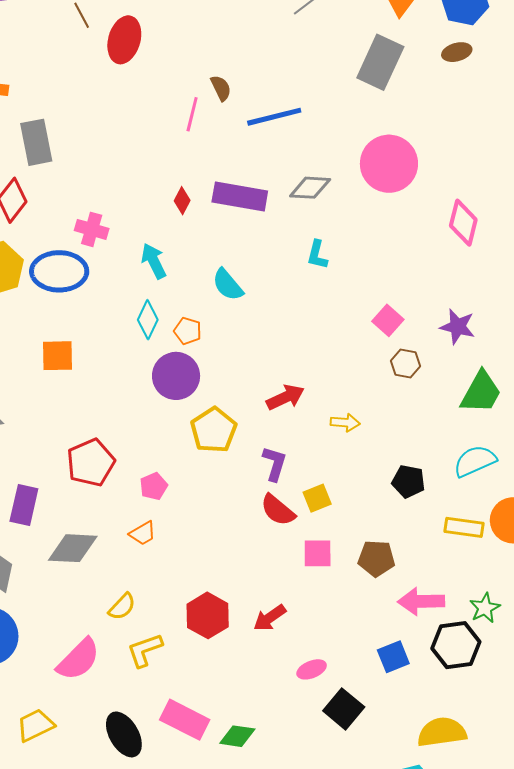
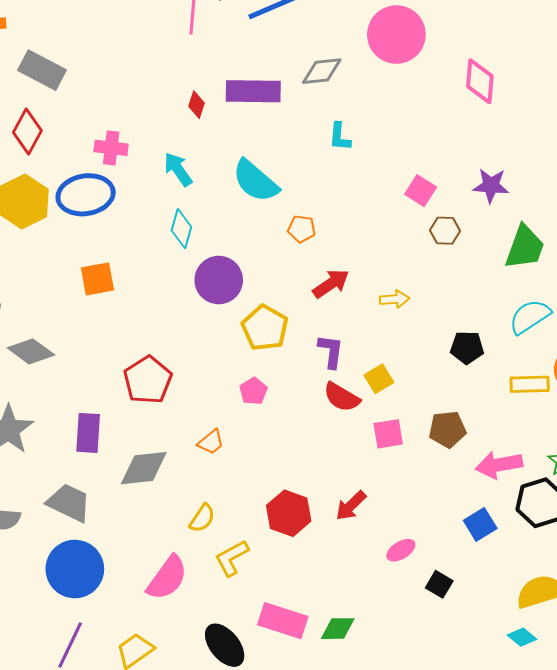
gray rectangle: (36, 142) -> (42, 70), turned -42
cyan semicircle: (228, 285) -> (255, 181), size x1.4
orange pentagon: (188, 331) -> (302, 229), moved
pink pentagon: (154, 486) -> (253, 391), moved
black square: (344, 709) -> (439, 584), size x0.7

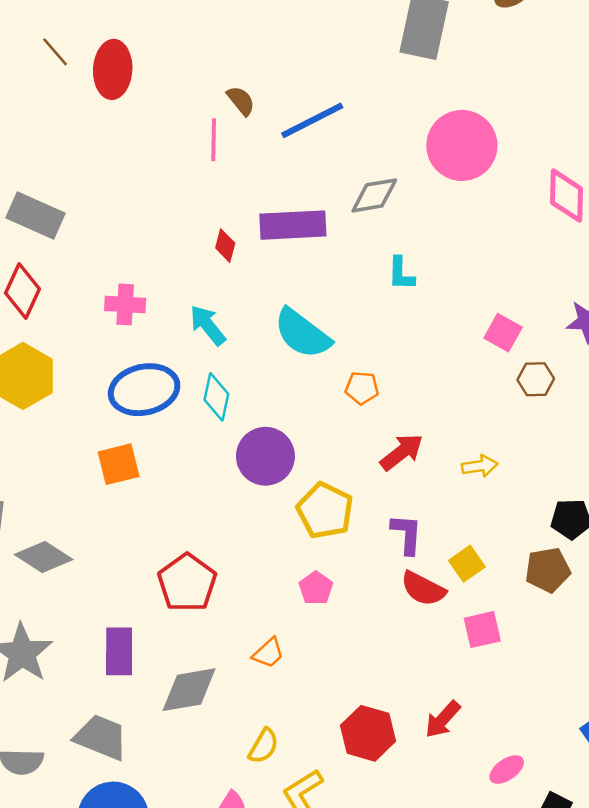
blue ellipse: (86, 195) -> (144, 390), moved
brown pentagon: (447, 429) -> (548, 570), moved

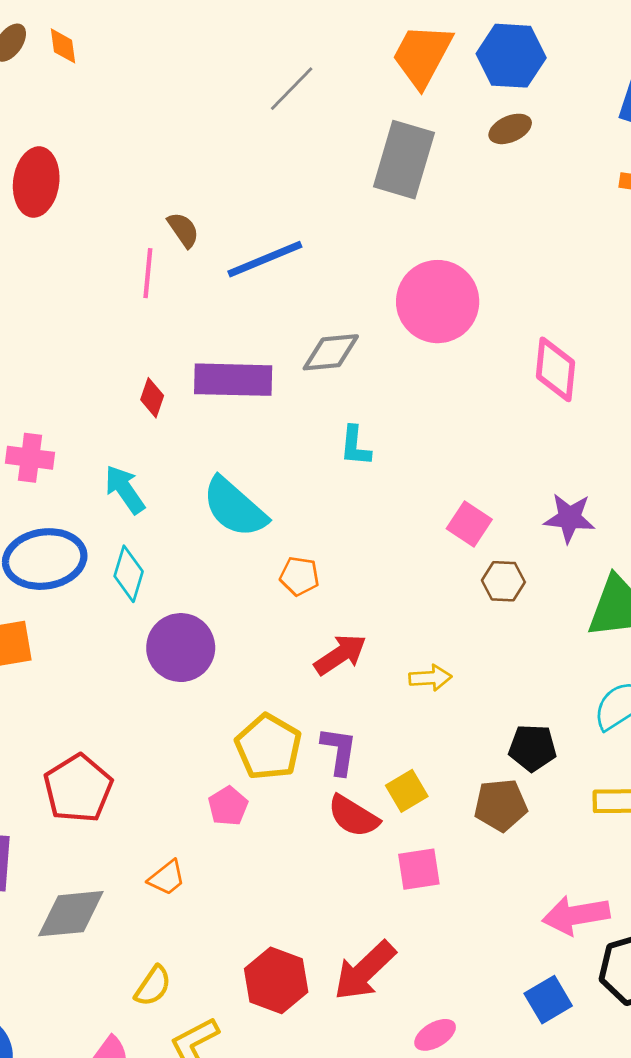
yellow pentagon: (325, 511) -> (268, 747), moved
red arrow: (443, 719) -> (365, 971), size x1.4

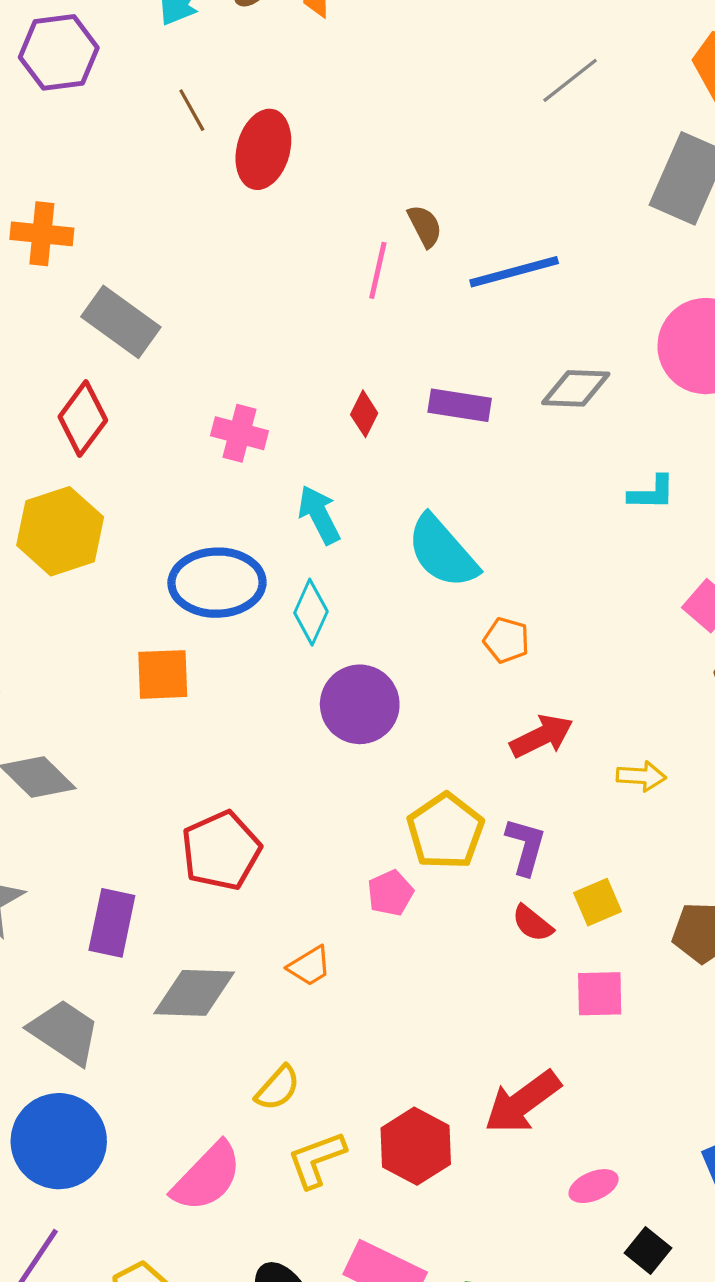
purple rectangle: (233, 380) -> (460, 405), size x0.7
cyan L-shape: (355, 446) -> (652, 493), moved, turned -102
pink cross: (30, 458) -> (240, 433), moved
red semicircle: (353, 816) -> (532, 923), size x0.7
red hexagon: (276, 980) -> (416, 1146), moved

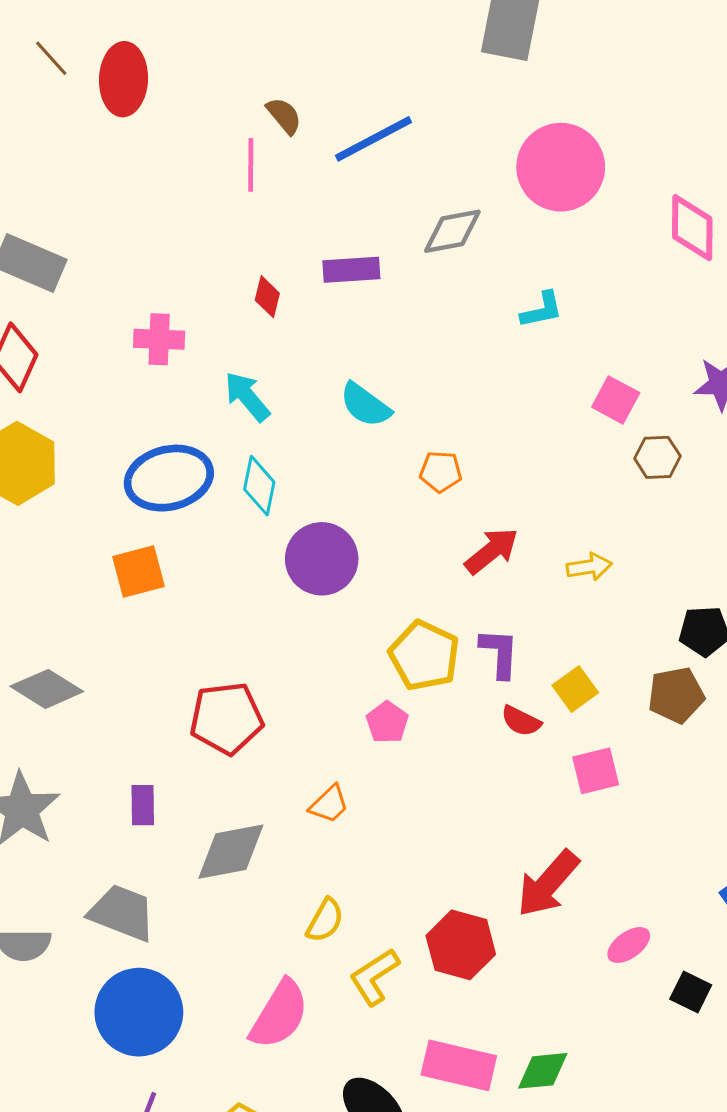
cyan semicircle: (442, 552) -> (365, 405), size x0.7
red pentagon: (221, 851) -> (226, 718), turned 30
purple rectangle: (112, 923) -> (143, 805), size x0.7

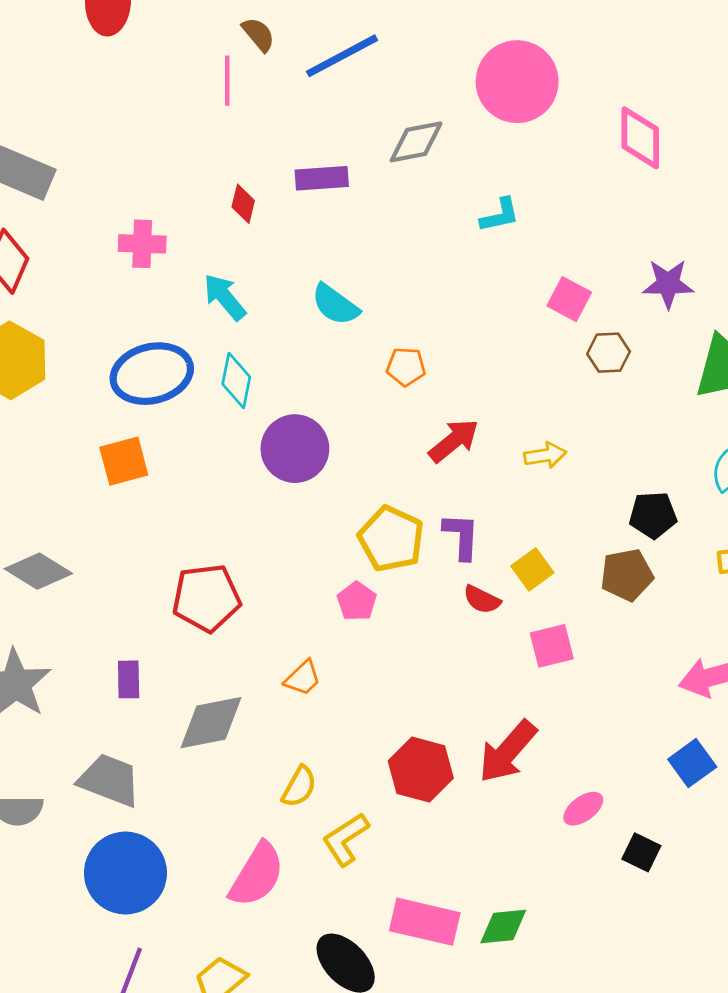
red hexagon: (461, 945) -> (421, 770), moved

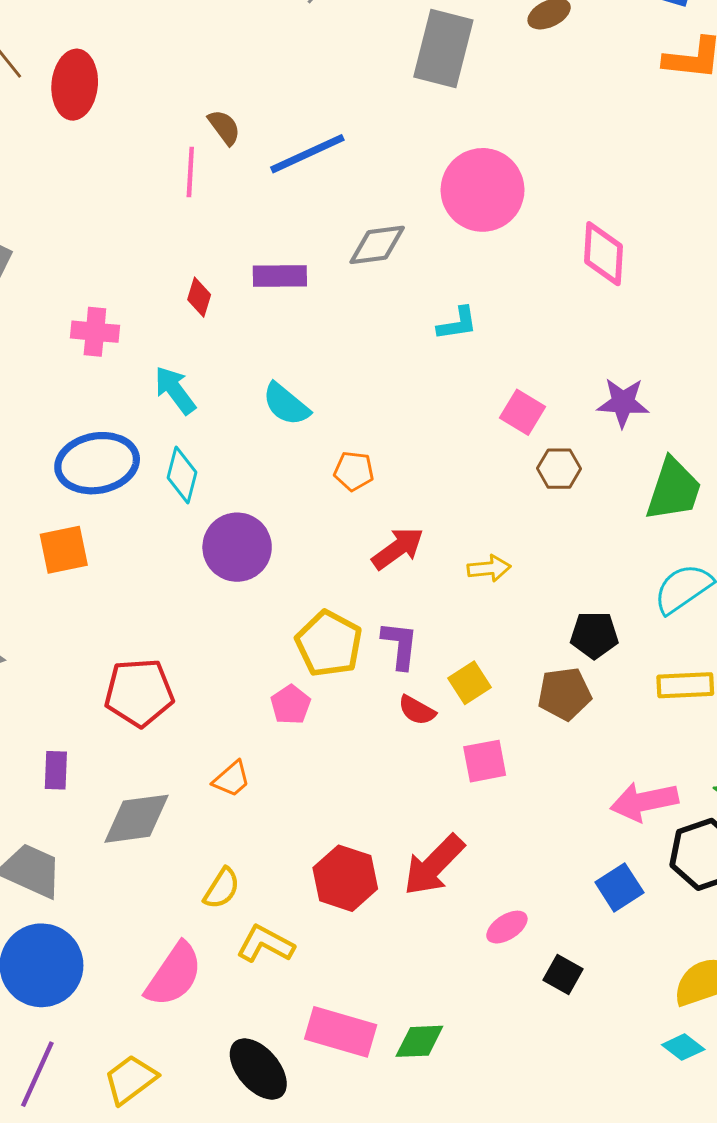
yellow L-shape: (345, 839) -> (265, 944), turned 58

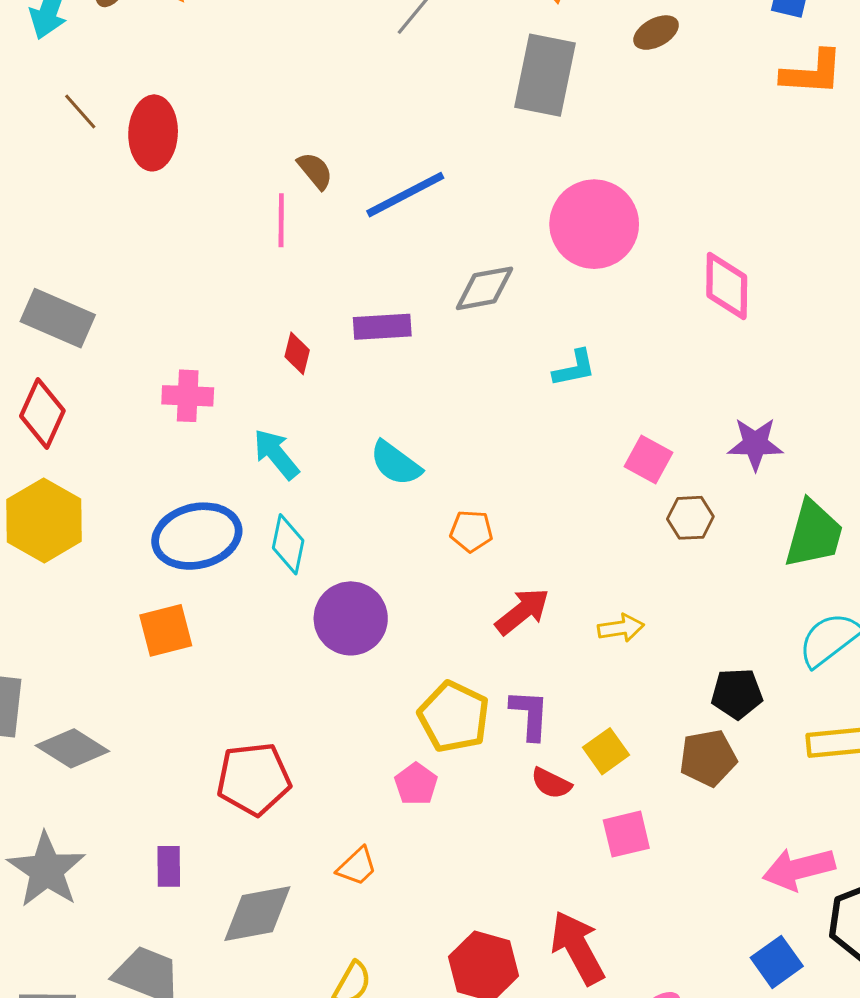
red arrow: (434, 865) -> (578, 948), turned 110

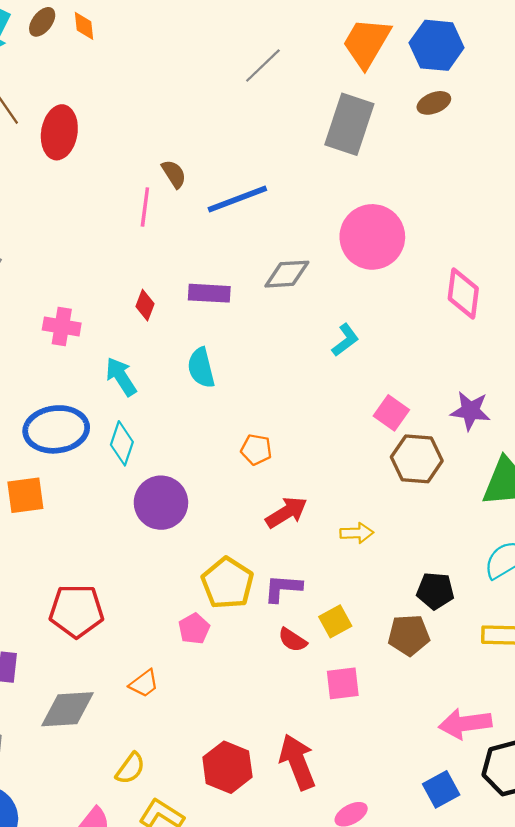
cyan L-shape: (574, 368) -> (345, 340), turned -32
cyan semicircle: (396, 463) -> (201, 368), moved, turned 33
brown hexagon: (690, 518) -> (417, 459), size x1.5
purple L-shape: (530, 715) -> (283, 588), turned -96

